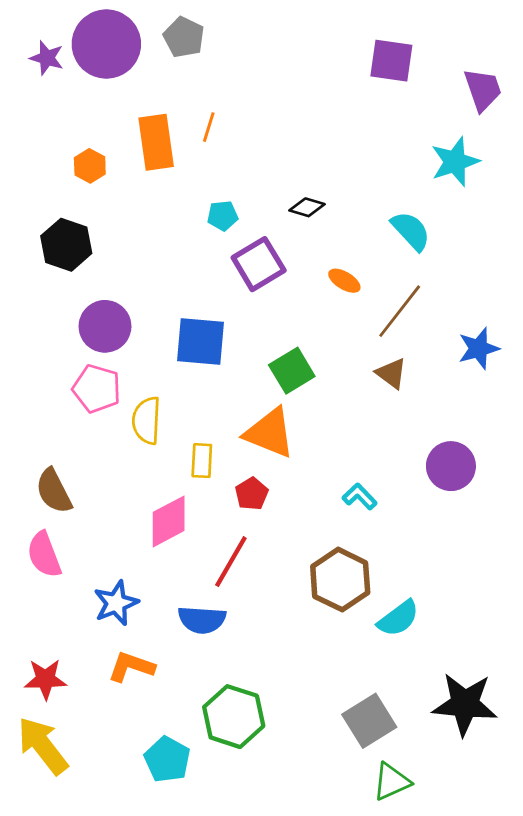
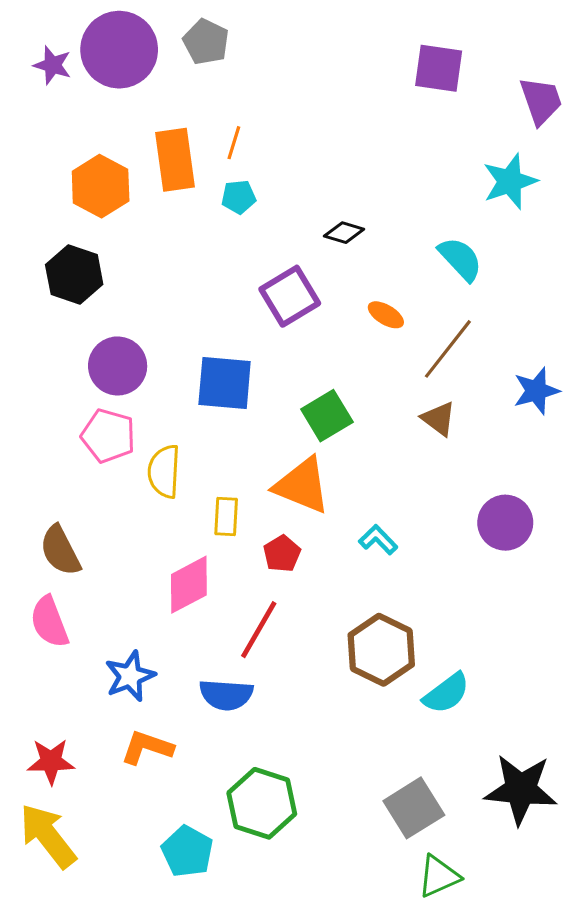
orange hexagon: (90, 166) -> (101, 186), size x1.6
cyan pentagon: (223, 216) -> (239, 197), moved
cyan L-shape: (360, 497) -> (378, 540), moved

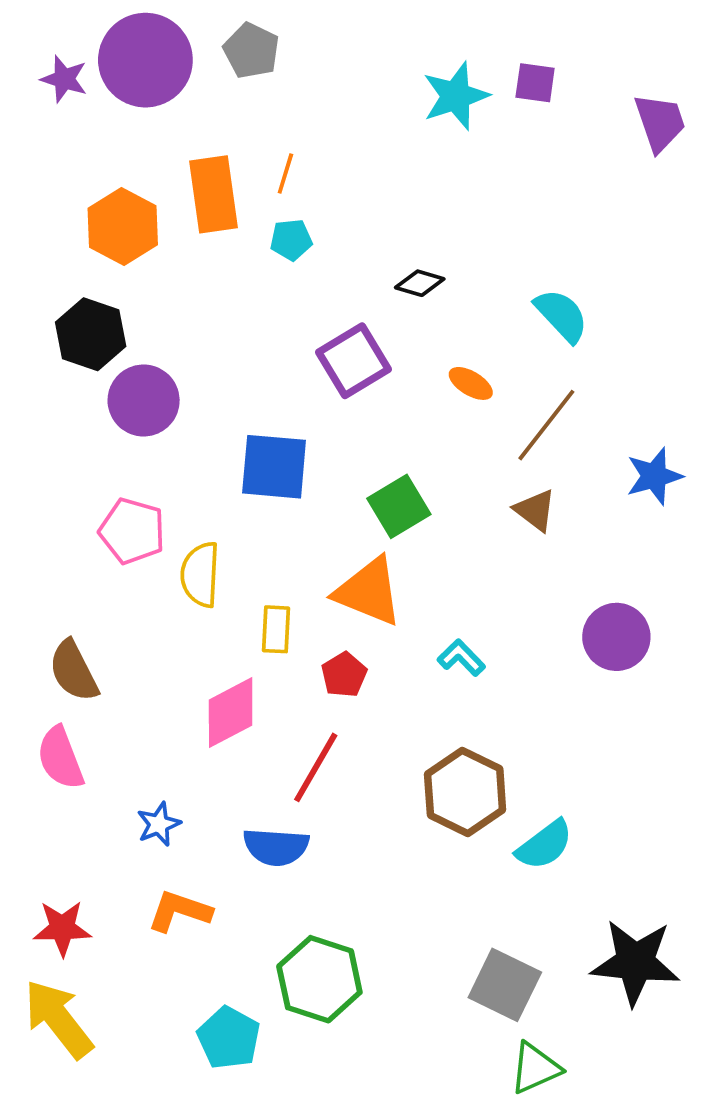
purple square: (439, 68) -> (535, 83), size x0.7
cyan star: (510, 181) -> (456, 96), moved
purple circle: (118, 366) -> (144, 401), moved
blue star: (130, 676) -> (159, 824), size x0.7
gray square: (414, 808) -> (505, 985), turned -32

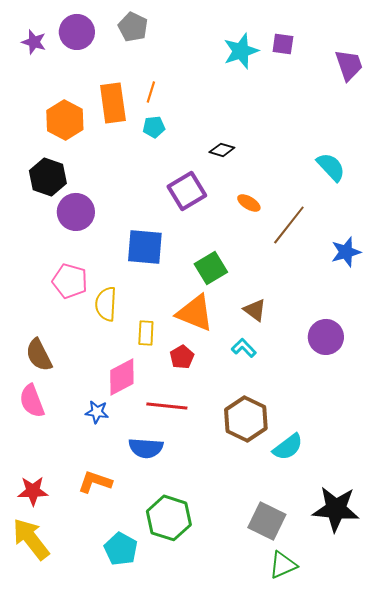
purple circle: (145, 60) -> (77, 32), size x0.7
cyan semicircle: (562, 315) -> (331, 167), moved
brown triangle: (535, 510) -> (255, 310), moved
red line: (316, 767) -> (167, 406), turned 66
blue star: (159, 824) -> (97, 412), moved, turned 30

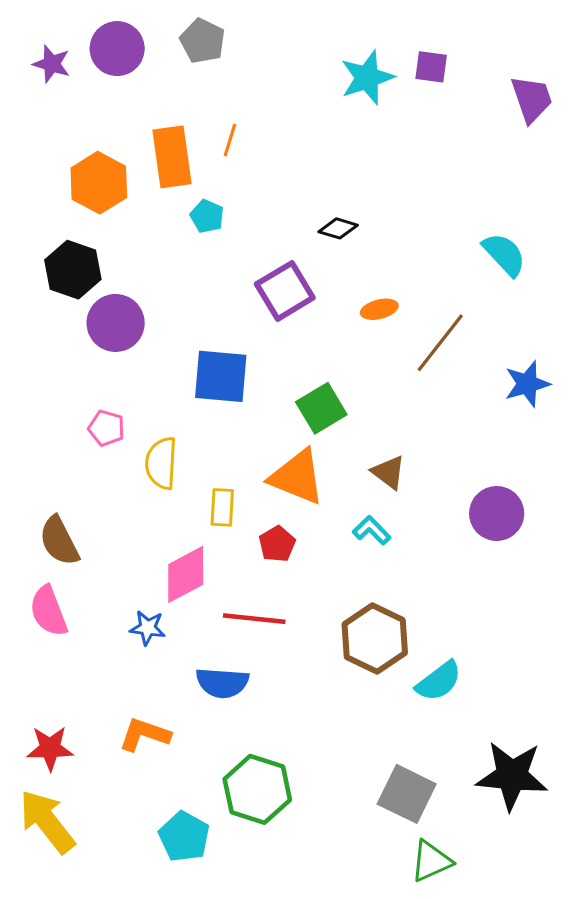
cyan pentagon: (154, 127) -> (207, 216), moved, turned 30
orange ellipse: (249, 203) -> (379, 309), turned -45
pink pentagon: (70, 281) -> (106, 428), size x0.7

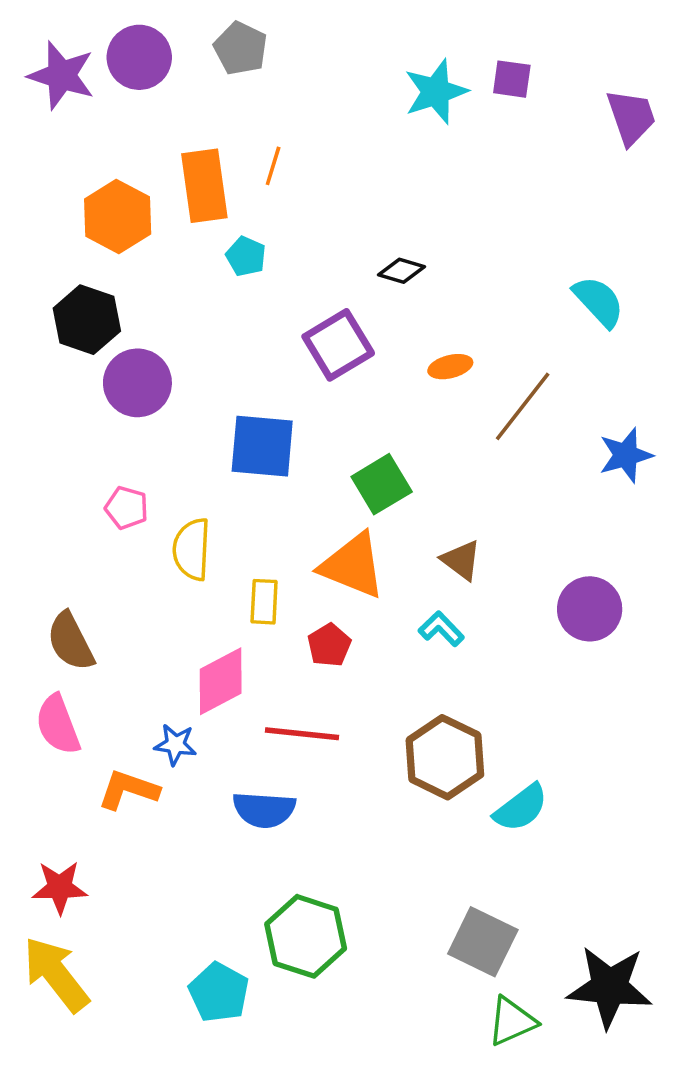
purple star: (52, 64) -> (61, 75), size x1.5
orange L-shape: (145, 735) -> (128, 790), moved
black star: (512, 776) -> (609, 987), moved

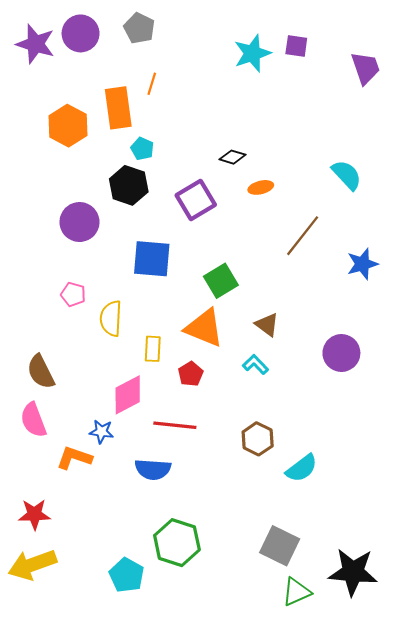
orange line: (273, 166) -> (152, 84), moved
black hexagon: (87, 320) -> (129, 185), moved
orange ellipse: (450, 367) -> (261, 187), moved
brown hexagon: (445, 757) -> (258, 439), size x0.7
yellow arrow: (56, 974) -> (32, 565), turned -72

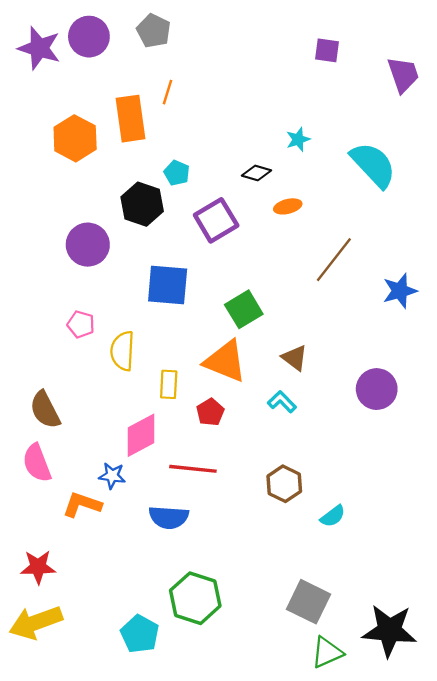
cyan star: (252, 53) -> (298, 139), moved, size x0.6
cyan pentagon: (142, 149) -> (177, 173), moved
cyan semicircle: (347, 175) -> (373, 165), moved, size x1.4
cyan semicircle: (302, 468) -> (333, 516), size x0.7

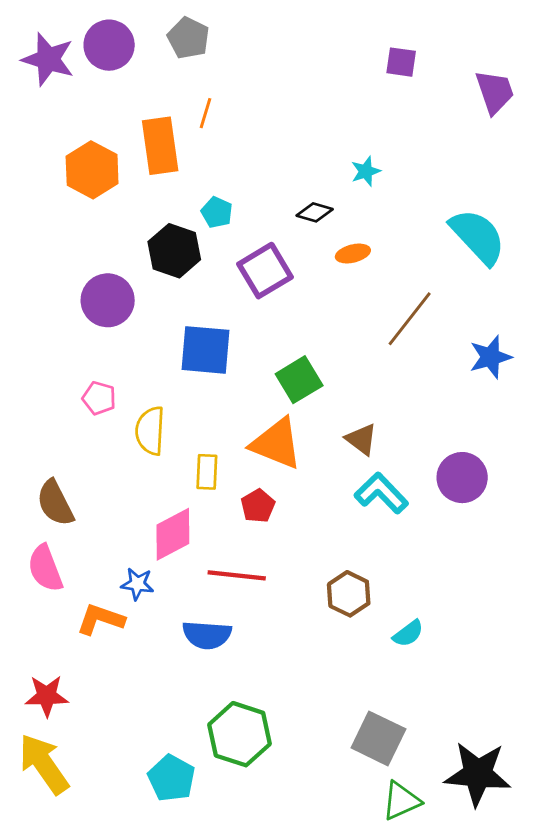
cyan semicircle: (373, 165) -> (478, 236), moved
cyan L-shape: (282, 402) -> (381, 493), moved, size x1.5
yellow arrow: (36, 622) -> (44, 764), turned 75

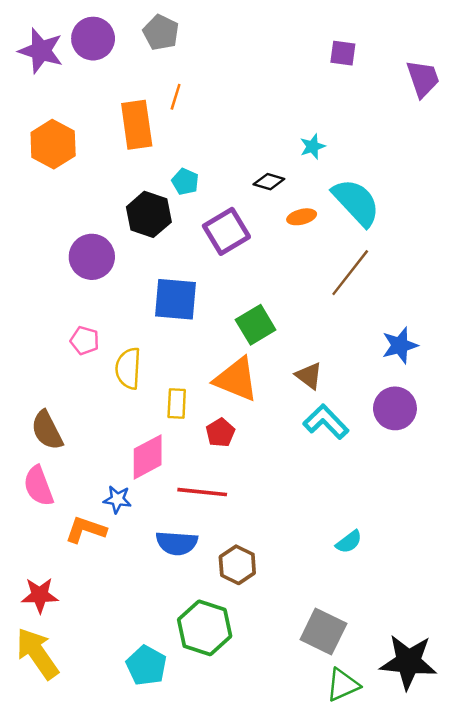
orange hexagon: (92, 170) -> (53, 144), moved
cyan semicircle: (478, 236) -> (356, 202), moved
blue star: (490, 357) -> (400, 345), moved
brown hexagon: (349, 594) -> (237, 565), moved

